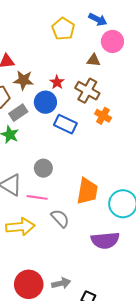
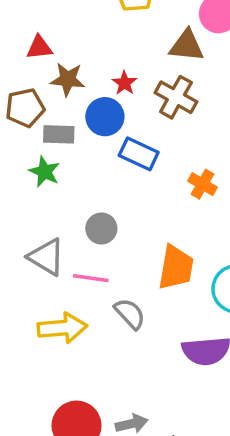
brown triangle: (94, 60) -> (187, 46), size x1.5
gray rectangle: (18, 113) -> (59, 134), turned 36
orange cross: (103, 116) -> (203, 184), moved

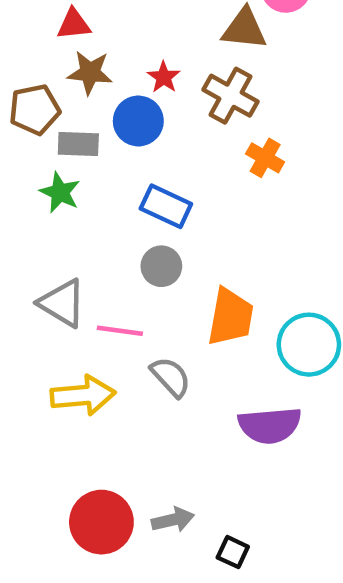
red triangle: (39, 47) -> (74, 24), moved
blue rectangle: (139, 154) -> (166, 206), moved
orange cross: (203, 184) -> (265, 158), moved
gray circle: (101, 228) -> (161, 266), moved

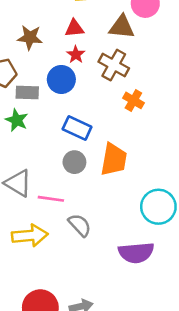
red triangle: (74, 24) -> (74, 28), moved
brown star: (90, 73) -> (30, 37), moved
orange trapezoid: (231, 317) -> (114, 159), moved

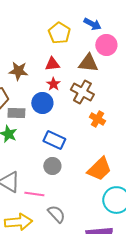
orange trapezoid: (114, 159) -> (99, 169), moved, turned 36

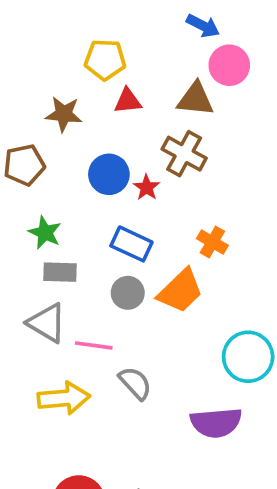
yellow pentagon: (59, 33) -> (105, 60), moved, turned -30
red star: (53, 84) -> (147, 187), moved
gray rectangle: (16, 113) -> (60, 272), moved
orange cross: (97, 119) -> (212, 242), moved
orange trapezoid: (99, 169) -> (180, 291), moved

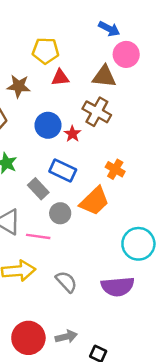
gray rectangle: (60, 272) -> (38, 189), moved, turned 45
gray circle: (128, 293) -> (60, 213), moved
gray semicircle: (135, 383) -> (66, 282), moved

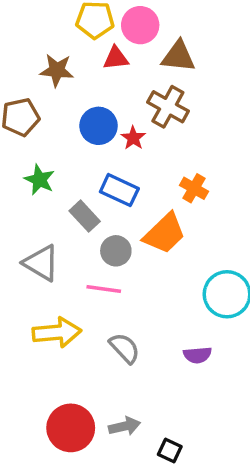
pink circle: (126, 54) -> (140, 25), moved
pink line: (38, 236) -> (104, 289), moved
purple semicircle: (118, 287) -> (197, 355), size x0.6

